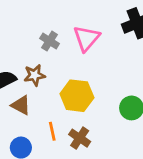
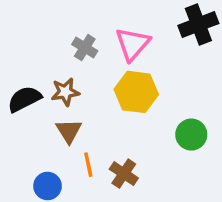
yellow hexagon: (77, 96) -> (136, 92), moved
brown triangle: (21, 105) -> (69, 131), moved, turned 30

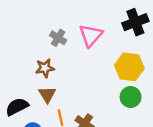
yellow hexagon: (136, 92) -> (129, 67), moved
black semicircle: (24, 99) -> (17, 107), moved

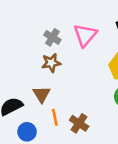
brown star: (45, 68) -> (51, 63), moved

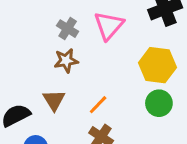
orange line: (55, 117) -> (98, 105), moved, turned 56

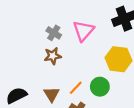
brown triangle: (54, 100) -> (52, 94), moved
green circle: (159, 103) -> (100, 87), moved

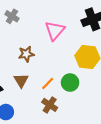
gray cross: (54, 33) -> (12, 16), moved
brown triangle: (52, 94) -> (21, 80), moved

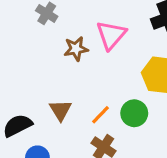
brown star: (26, 54) -> (76, 49), moved

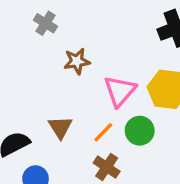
pink triangle: (111, 35) -> (120, 91), moved

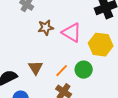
pink triangle: (120, 91) -> (72, 33), moved, turned -40

